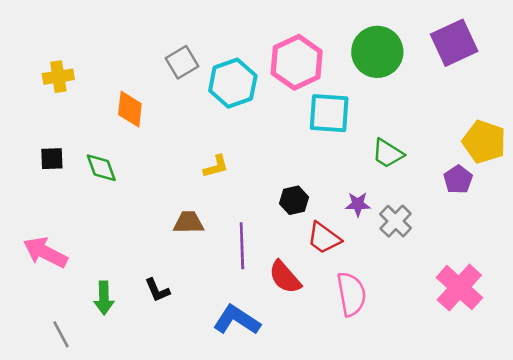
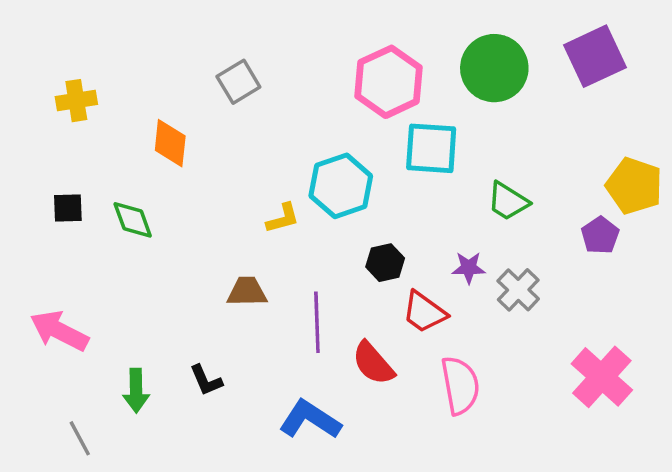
cyan hexagon: (233, 83) -> (341, 186), moved

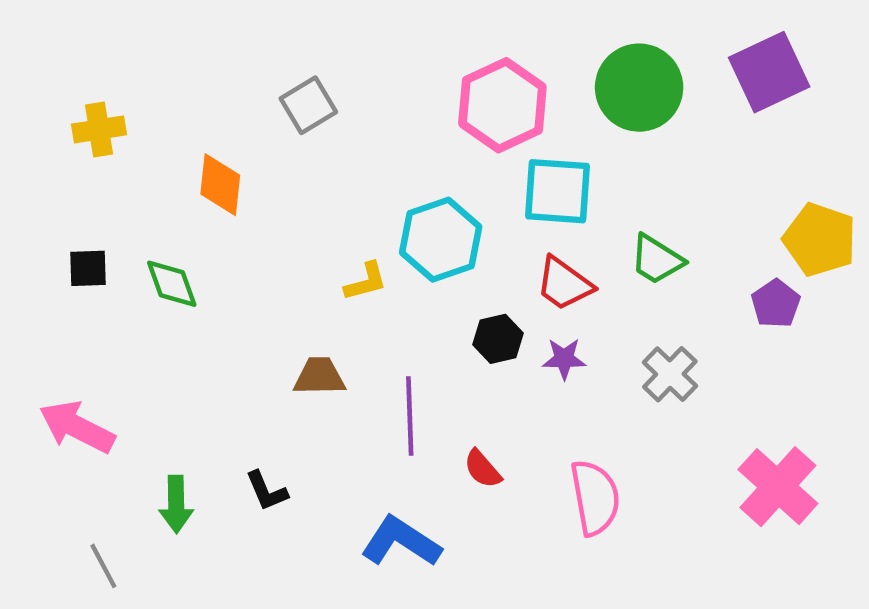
purple star: (469, 268) -> (564, 359), moved
red trapezoid: (424, 312) -> (564, 284), moved
red semicircle: (373, 363) -> (483, 469), size x0.7

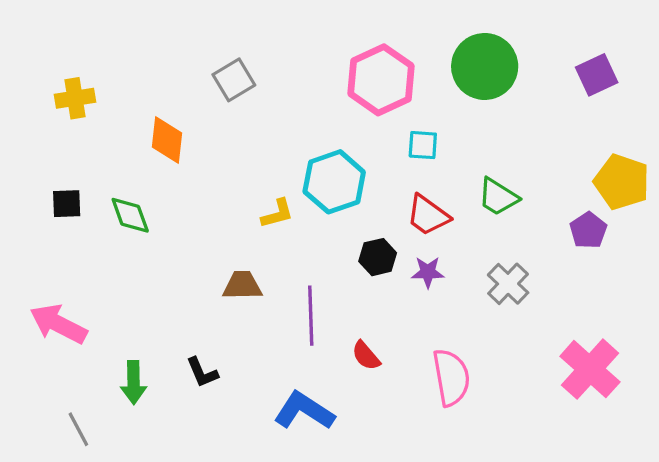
purple square: (769, 72) -> (597, 75), moved, size x0.7
cyan square: (557, 191) -> (423, 145), size x0.6

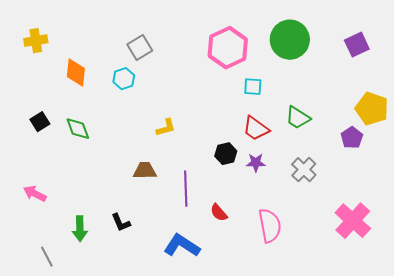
yellow cross: (75, 98) -> (36, 41), moved
orange diamond: (167, 140) -> (76, 73), moved
cyan hexagon: (334, 182) -> (124, 79), moved, size x0.6
black square: (67, 204) -> (40, 122), turned -30
pink arrow: (58, 324) -> (35, 194), size x0.7

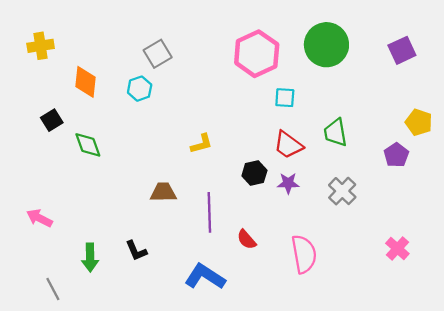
yellow pentagon: (372, 109) -> (419, 122), size x0.7
green trapezoid: (298, 118) -> (335, 133), turned 48
black square: (40, 122) -> (52, 120), moved
yellow L-shape: (166, 128) -> (202, 144), moved
pink cross: (353, 221) -> (397, 248), size x0.6

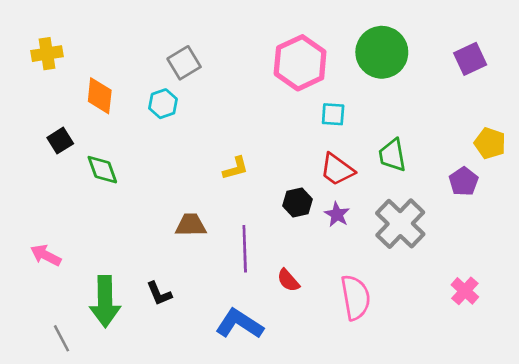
purple star: (288, 183) -> (337, 214), turned 30
gray cross: (342, 191) -> (400, 224), size x1.5
green arrow: (90, 257) -> (105, 301), size x1.5

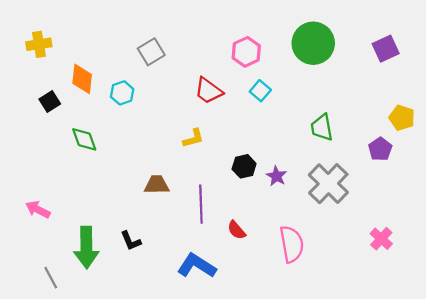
pink hexagon: (300, 63) -> (246, 52), size x0.7
cyan hexagon: (163, 104) -> (122, 93), moved
cyan square: (333, 114) -> (260, 91), moved, turned 36
black square: (60, 141) -> (50, 102), moved
red trapezoid: (337, 170) -> (208, 91), moved

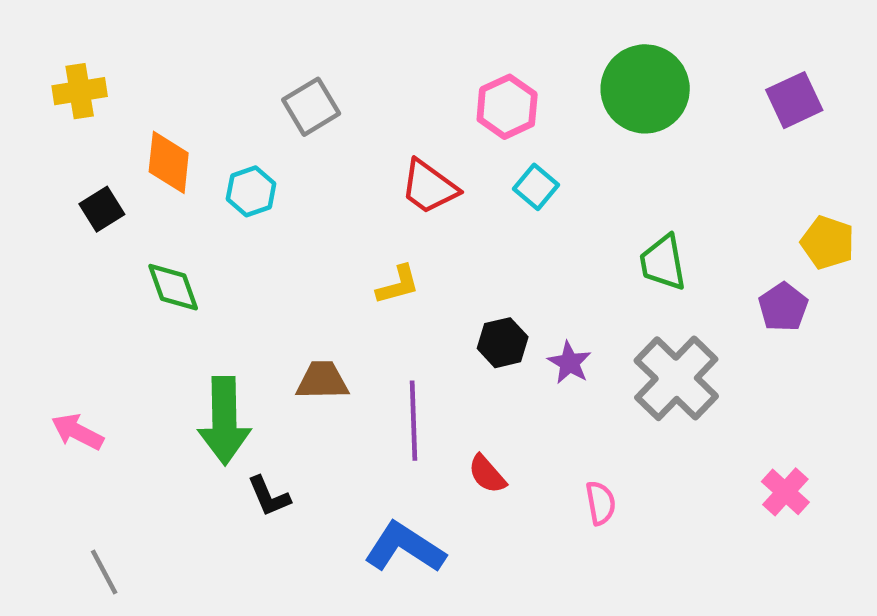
pink semicircle: (292, 244) -> (601, 503), size x0.6
green arrow: (86, 247) -> (224, 421), moved

